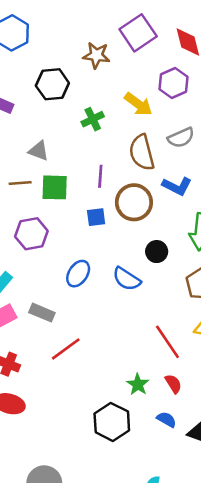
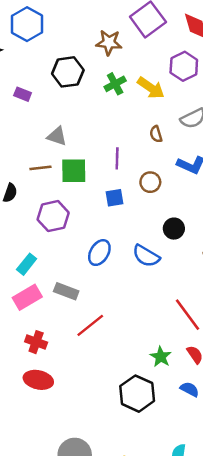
green cross: (93, 119) -> (115, 84), moved
brown semicircle: (142, 152) -> (156, 134), size x0.5
brown circle: (134, 202) -> (150, 182), size x0.6

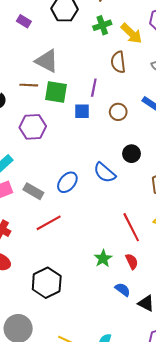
brown semicircle: (156, 134) -> (118, 62), moved, size x1.5
gray triangle: (57, 136) -> (47, 61), size x1.4
blue square: (114, 198) -> (82, 111), moved
blue ellipse: (99, 253) -> (67, 182), moved
black hexagon: (137, 394) -> (47, 283), moved

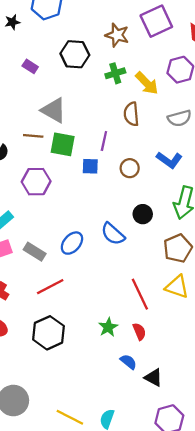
black hexagon: (47, 283) -> (49, 333), moved

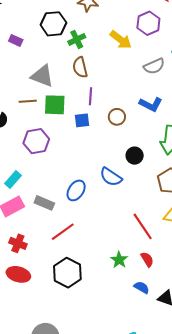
green cross: (115, 73) -> (77, 39), moved
brown semicircle: (131, 114) -> (80, 67), moved

